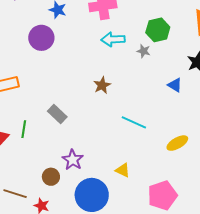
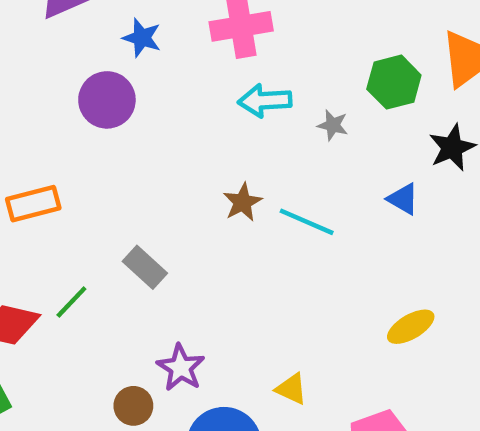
green hexagon: (158, 30) -> (394, 82), moved
cyan line: (134, 122) -> (307, 222), moved
green line: (24, 129) -> (71, 302), turned 36

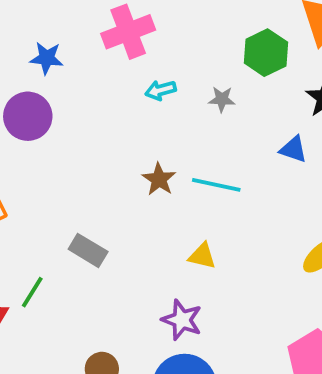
cyan arrow: (265, 101) -> (161, 90), size x0.7
purple star: (181, 368) -> (182, 320), moved
yellow triangle: (291, 389) -> (202, 256), moved

